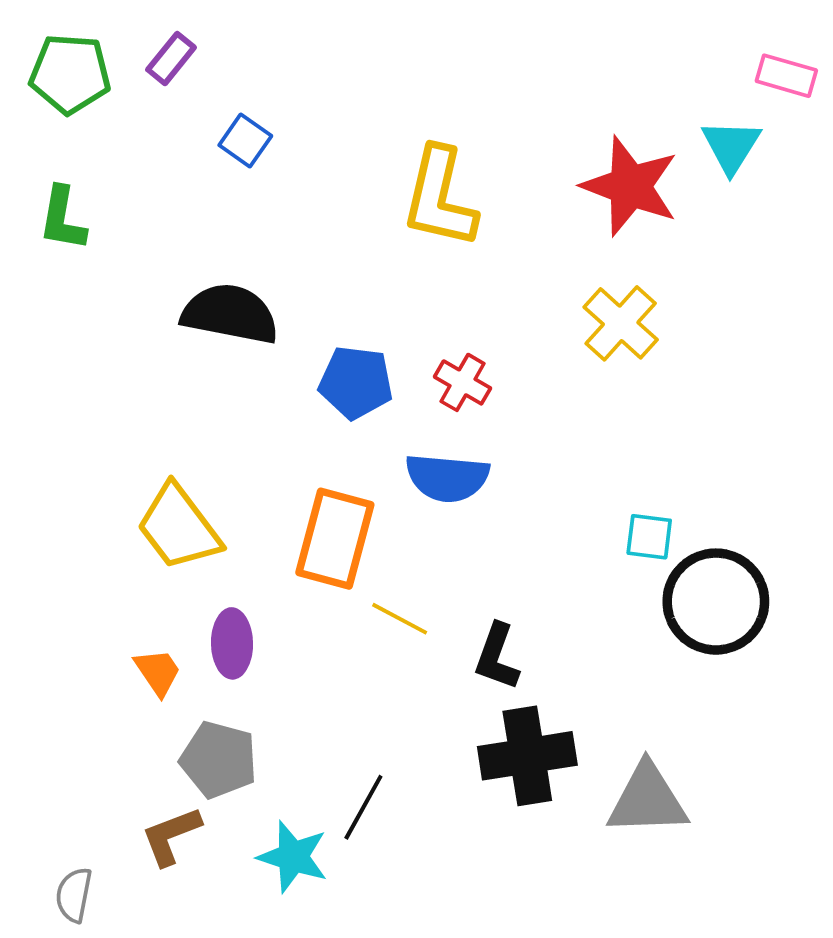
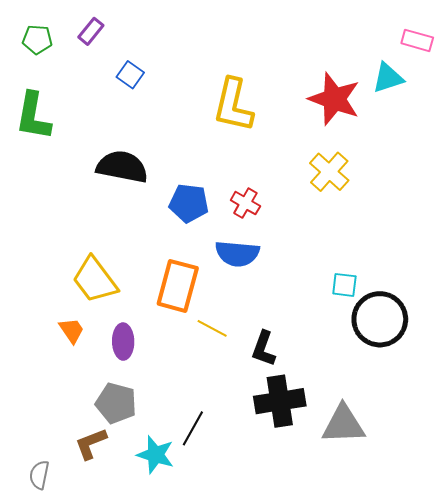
green pentagon: (70, 74) -> (37, 39), size x0.7
cyan triangle: (731, 146) -> (388, 78), turned 40
green L-shape: (62, 219) -> (33, 116), size x1.4
orange trapezoid: (158, 672) -> (72, 330), moved

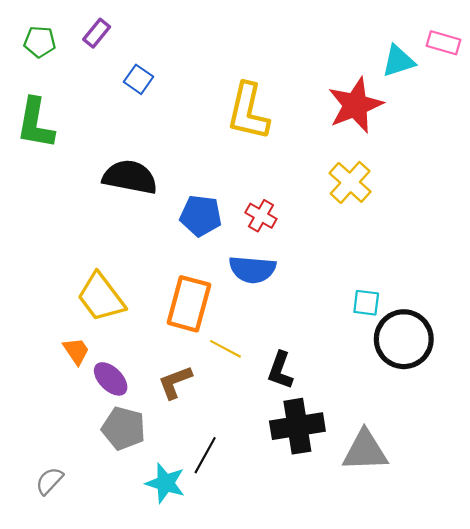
cyan triangle: (388, 78) -> (398, 61), moved
red star: (334, 99) -> (355, 105), turned 30
purple ellipse: (123, 342) -> (111, 379), moved, turned -44
brown L-shape: (91, 444) -> (175, 382), moved
gray semicircle: (39, 475) -> (49, 481), moved, turned 32

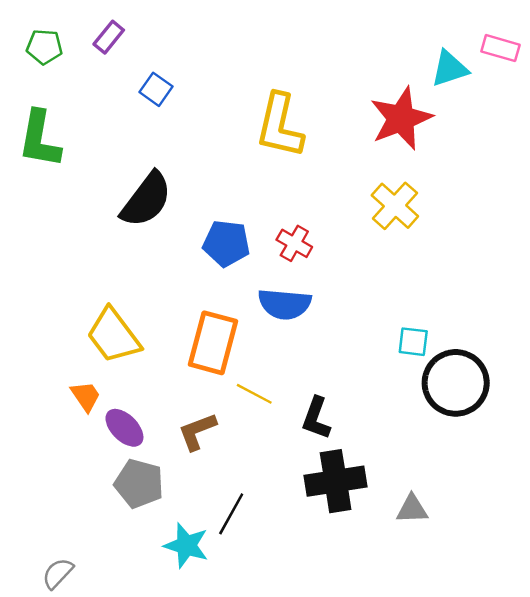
black semicircle: (130, 177) -> (146, 200), turned 116
gray triangle: (365, 451) -> (412, 509), size x0.6
gray semicircle: (49, 481) -> (58, 573), moved

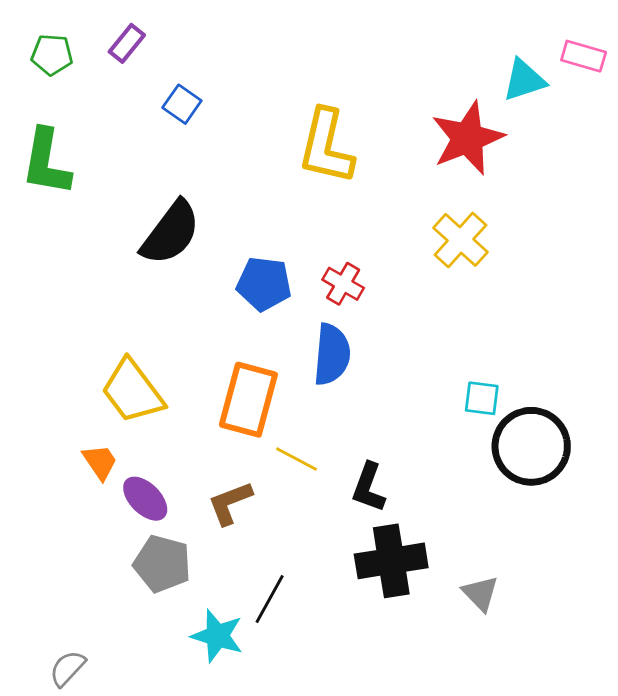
blue semicircle: (285, 304) -> (332, 354), turned -90
gray triangle: (412, 509) -> (480, 593), turned 48

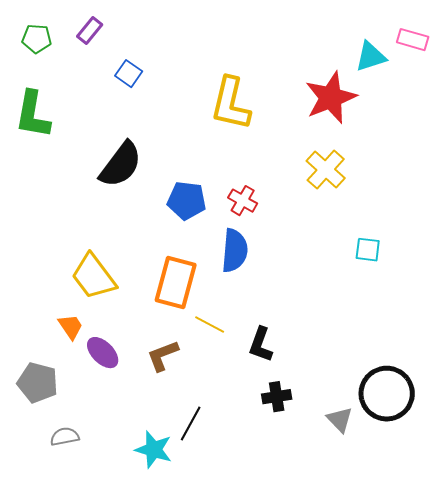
cyan square: (482, 398) -> (368, 250), moved
black circle: (531, 446) -> (387, 394), moved
black cross: (391, 561) -> (277, 397), size x0.6
gray pentagon: (162, 564) -> (38, 383), moved
gray semicircle: (67, 668) -> (65, 437), moved, turned 36

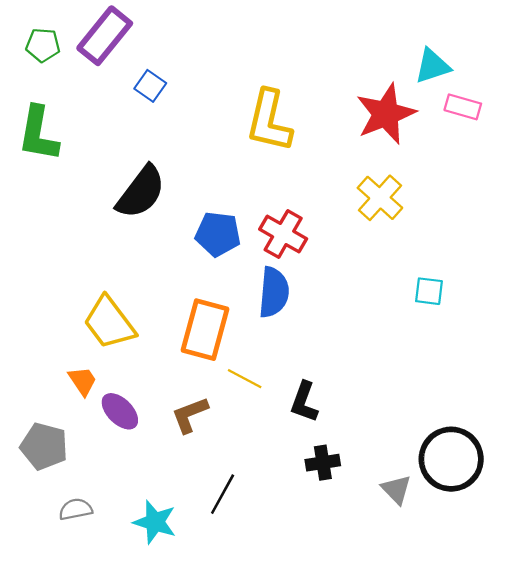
purple rectangle: (90, 31) -> (105, 36), size x1.8
pink rectangle: (413, 40) -> (463, 107), moved
red cross: (243, 201) -> (283, 234), size x1.4
cyan star: (154, 450) -> (155, 522), moved

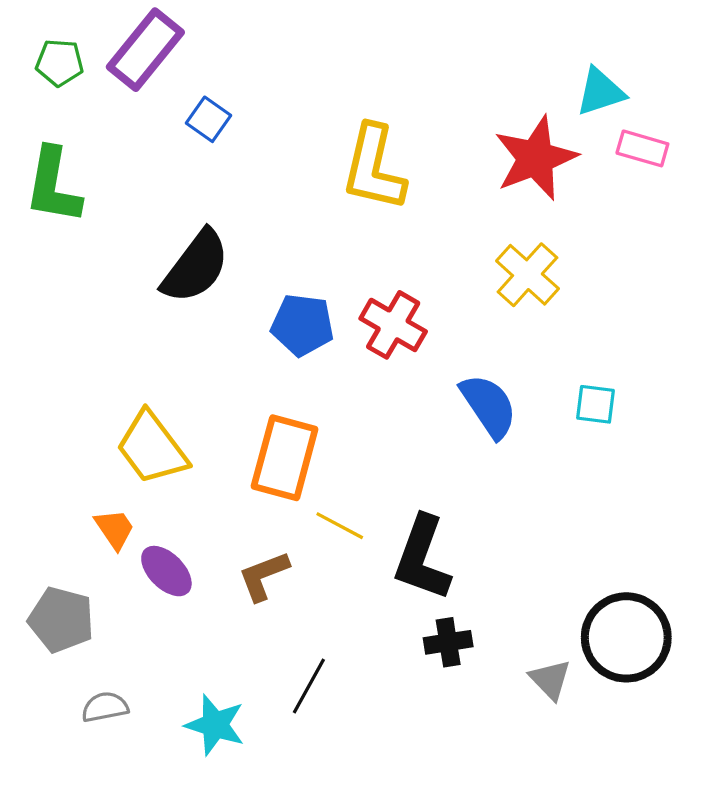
blue semicircle: (274, 292) -> (489, 406), moved, turned -39
black L-shape: (304, 402) -> (422, 558), size x1.5

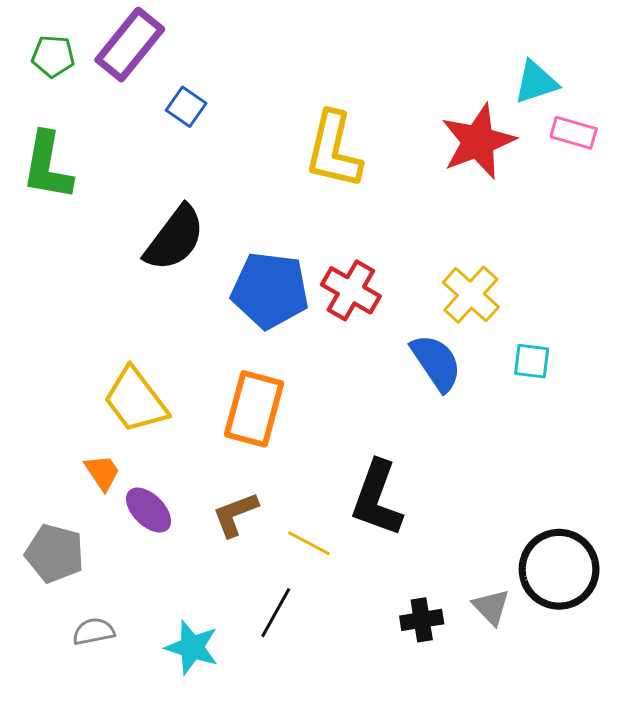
yellow cross: (527, 275) -> (471, 295), moved
blue pentagon: (302, 325) -> (270, 290), size x1.4
yellow line: (340, 526) -> (309, 543), moved
black cross: (448, 642) -> (422, 620), moved

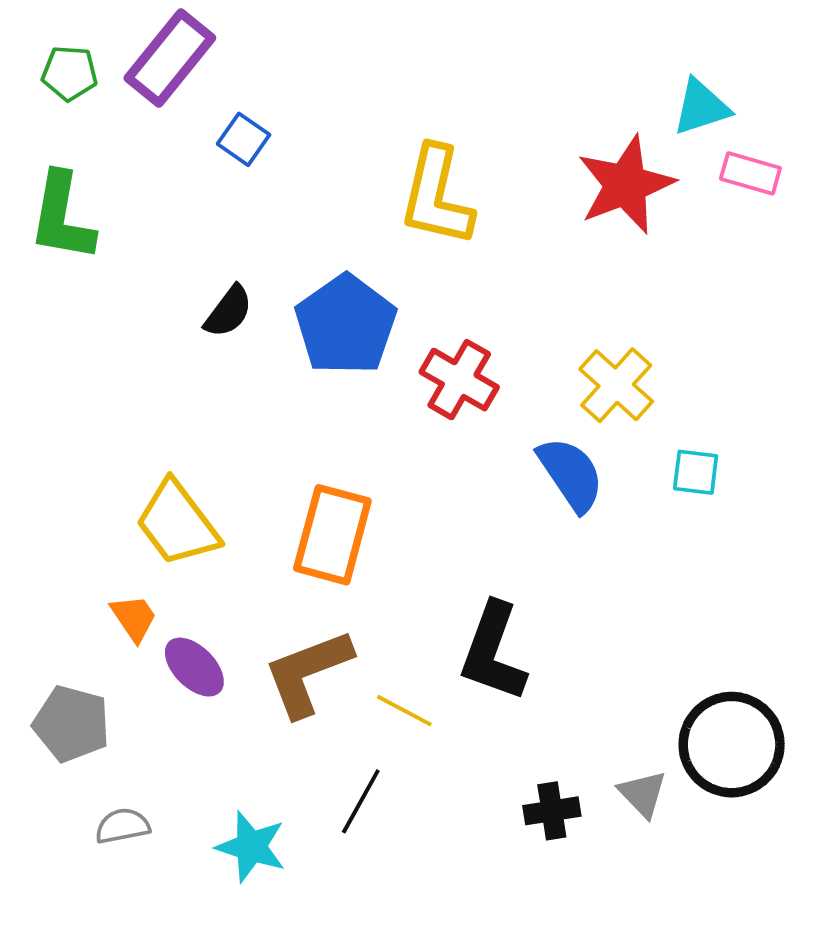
black semicircle: (175, 238) -> (228, 311), size x0.6
blue pentagon: (270, 290) -> (346, 325), moved, turned 30
brown L-shape: (235, 514) -> (308, 673), size x1.5

